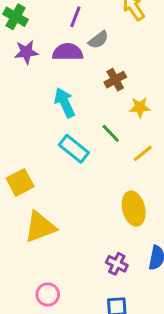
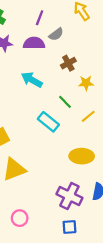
cyan arrow: (65, 103) -> (32, 80), turned -35
cyan rectangle: (74, 149) -> (48, 122), moved
yellow ellipse: (134, 209) -> (82, 156), turned -75
purple cross: (117, 264) -> (69, 196), size x1.6

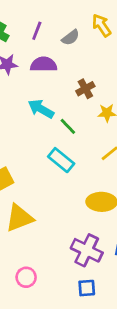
purple line: (40, 18) -> (37, 31), moved
gray semicircle: (56, 34) -> (71, 37), moved
green line: (65, 102) -> (68, 126), moved

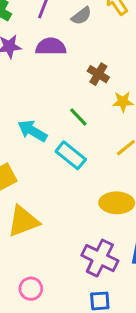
brown cross: (85, 89) -> (98, 74), turned -30
cyan arrow: (41, 109) -> (32, 131), moved

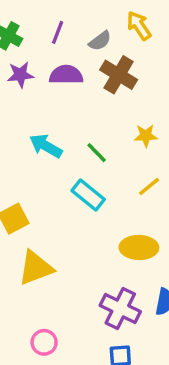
brown cross: (98, 74) -> (119, 75), moved, size x1.5
cyan arrow: (32, 131) -> (46, 146), moved

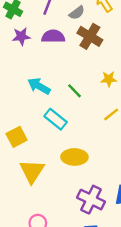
cyan rectangle: (88, 195) -> (56, 119), moved
yellow ellipse: (139, 247) -> (74, 157), moved
yellow triangle: (36, 268) -> (32, 171), turned -36

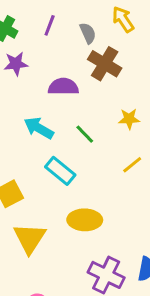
gray semicircle: (77, 13) -> (88, 33), turned -77
purple semicircle: (53, 36) -> (63, 87), moved

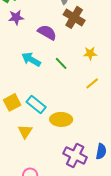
purple semicircle: (63, 87) -> (47, 32), turned 30
cyan rectangle: (60, 171) -> (36, 104), moved
yellow triangle: (30, 238) -> (25, 131), size x0.7

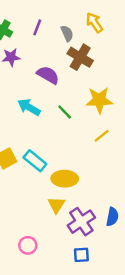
yellow star: (90, 53) -> (99, 100), size x1.6
yellow triangle: (25, 131) -> (56, 205), moved
purple cross: (75, 155) -> (81, 222), turned 30

